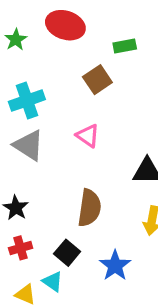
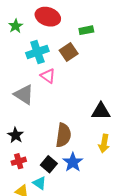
cyan cross: (27, 100) -> (37, 52), moved
pink triangle: (88, 136) -> (48, 76), moved
blue star: (115, 266) -> (73, 162), moved

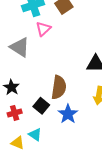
pink triangle: (48, 76) -> (43, 29), turned 42
black square: (49, 164) -> (41, 106), moved

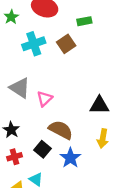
pink triangle: (43, 29) -> (45, 99), moved
brown semicircle: (59, 87) -> (61, 130), turned -70

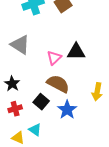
pink triangle: (45, 99) -> (54, 58), moved
black triangle: (99, 105) -> (76, 52), moved

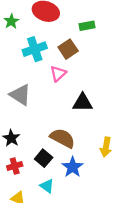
pink triangle: (54, 58) -> (58, 74), moved
cyan triangle: (35, 130) -> (47, 186), moved

